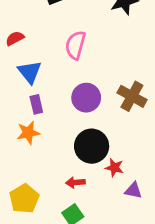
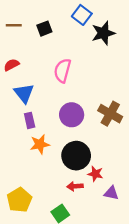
orange star: (28, 133) -> (40, 144), moved
red arrow: (75, 182) -> (75, 186), moved

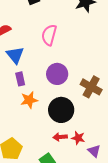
brown cross: (110, 114) -> (91, 87), moved
red star: (95, 174) -> (78, 138), moved
purple triangle: (111, 193) -> (94, 151), moved, turned 32

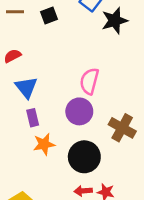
pink semicircle: (49, 35) -> (89, 81), moved

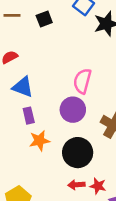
blue triangle: (26, 87) -> (23, 87), turned -30

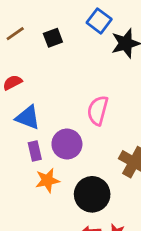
brown line: (12, 15) -> (15, 34), turned -35
purple circle: (73, 110) -> (67, 144), moved

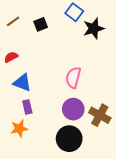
purple circle: (67, 144) -> (73, 109), moved
orange star: (47, 180) -> (19, 128), moved

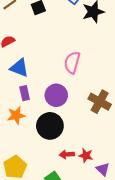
purple circle: (73, 109) -> (56, 95), moved
black circle: (69, 139) -> (50, 126), moved

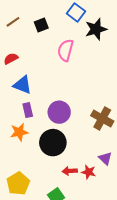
pink semicircle: (72, 63) -> (65, 50), moved
purple triangle: (103, 169) -> (105, 158), moved

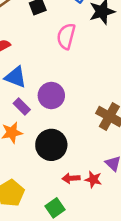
purple rectangle: (28, 110) -> (22, 107), turned -32
purple circle: (59, 112) -> (51, 95), moved

